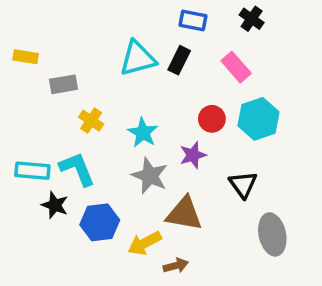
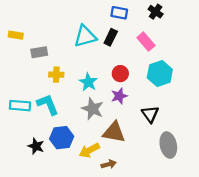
red circle: (212, 119) -> (120, 74), moved
yellow cross: (91, 121) -> (56, 75), turned -32
black star: (55, 205) -> (36, 146), moved

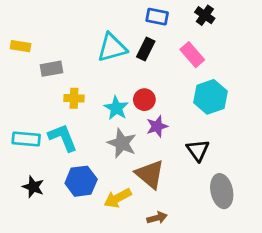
red circle: (120, 74) -> (144, 100), moved
brown triangle: (114, 132) -> (150, 174), turned 30
black star: (36, 146) -> (33, 187), moved
brown arrow: (109, 164) -> (157, 218), moved

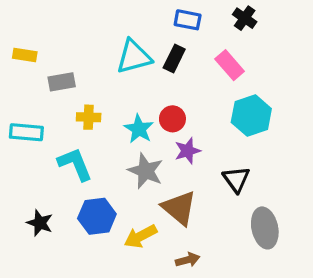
cyan rectangle: (26, 139) -> (26, 132), moved

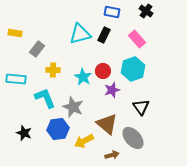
gray rectangle: (62, 82) -> (37, 49), turned -42
cyan hexagon: (251, 115) -> (133, 69), moved
gray star: (146, 171) -> (73, 107), moved
gray ellipse: (265, 228) -> (133, 138), moved, turned -30

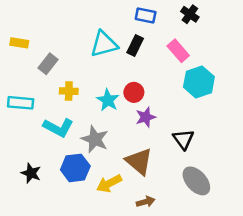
cyan hexagon: (133, 69) -> (199, 82), moved
cyan L-shape: (45, 98) -> (58, 128), turned 140
gray ellipse: (133, 138) -> (196, 181), moved

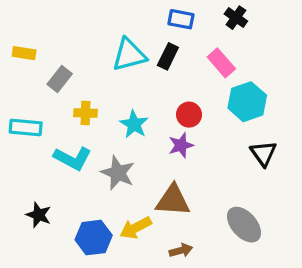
red circle: (134, 92) -> (189, 115), moved
black triangle: (183, 139) -> (263, 153), moved
brown triangle: (139, 161) -> (173, 200), turned -36
blue hexagon: (75, 168) -> (94, 238), moved

